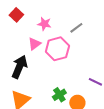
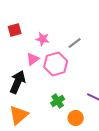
red square: (16, 15) -> (15, 30), turned 32
green cross: (59, 95) -> (58, 101), moved

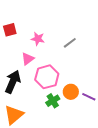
pink hexagon: (56, 64) -> (47, 77), moved
orange circle: (76, 118) -> (71, 92), moved

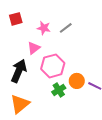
gray line: (70, 43) -> (66, 28), moved

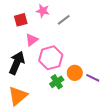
red square: (16, 19) -> (21, 20), moved
pink star: (44, 28) -> (43, 11), moved

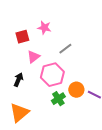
gray line: (64, 20) -> (65, 49), moved
black arrow: (17, 63) -> (18, 80), size x0.6

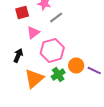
gray line: (65, 49) -> (56, 18), moved
orange triangle: (19, 113) -> (34, 78), moved

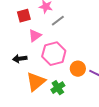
black arrow: (18, 56) -> (20, 59), turned -120
green cross: (58, 74) -> (58, 88), moved

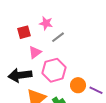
black arrow: (20, 59) -> (20, 75), size x1.6

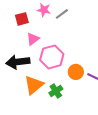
gray line: (58, 37) -> (62, 14), moved

